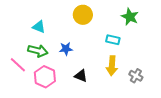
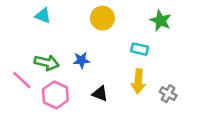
cyan triangle: (39, 27) -> (43, 16), moved

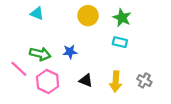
green star: (161, 21) -> (122, 18), moved
yellow arrow: (138, 81) -> (116, 82), moved

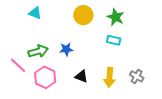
green arrow: (40, 54) -> (38, 51), turned -30

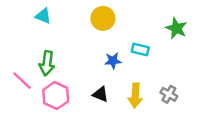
green star: (116, 17) -> (176, 28), moved
blue star: (66, 49) -> (113, 61), moved
green arrow: (38, 51) -> (47, 63), turned 114

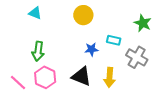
pink line: (22, 81) -> (18, 82), moved
black triangle: (100, 94) -> (81, 76), size x1.5
gray cross: (169, 94) -> (137, 57), moved, size x1.5

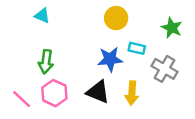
yellow circle: (83, 15) -> (116, 18), moved
blue star: (91, 49) -> (110, 59), size x1.5

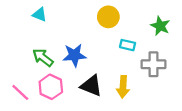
blue star: (110, 59) -> (74, 55), moved
green arrow: (46, 62) -> (43, 57), turned 120
gray cross: (164, 69) -> (153, 64), turned -30

